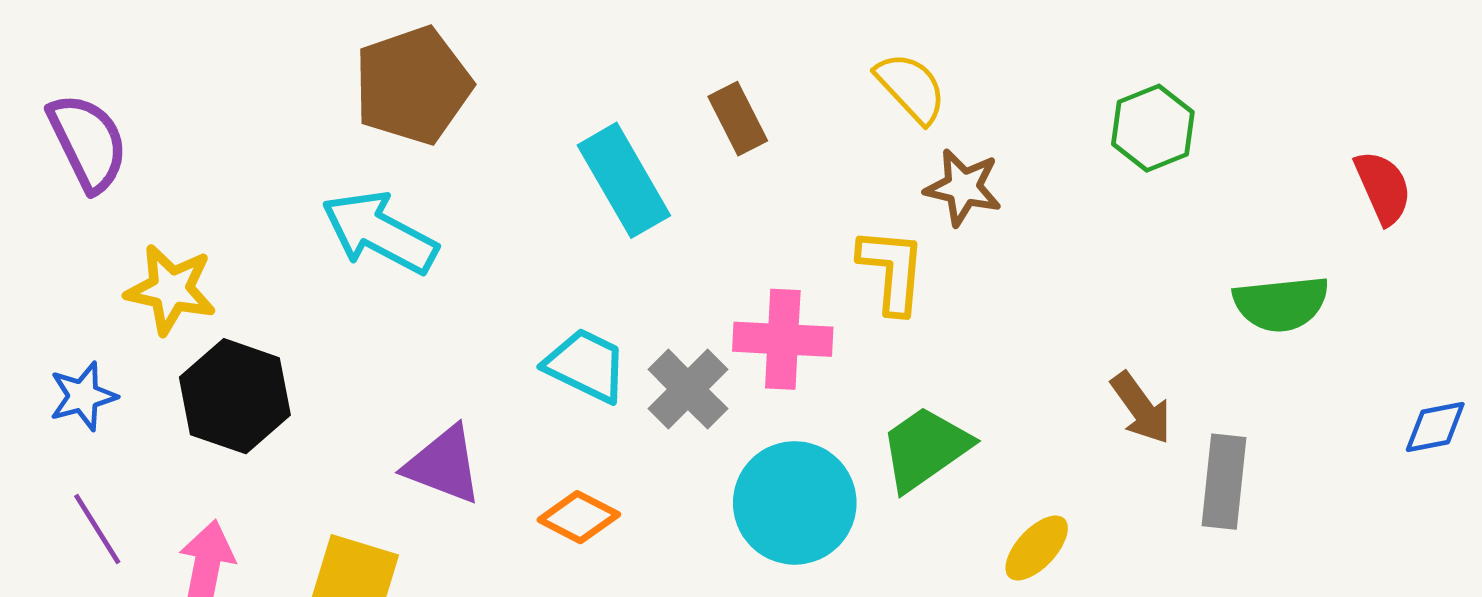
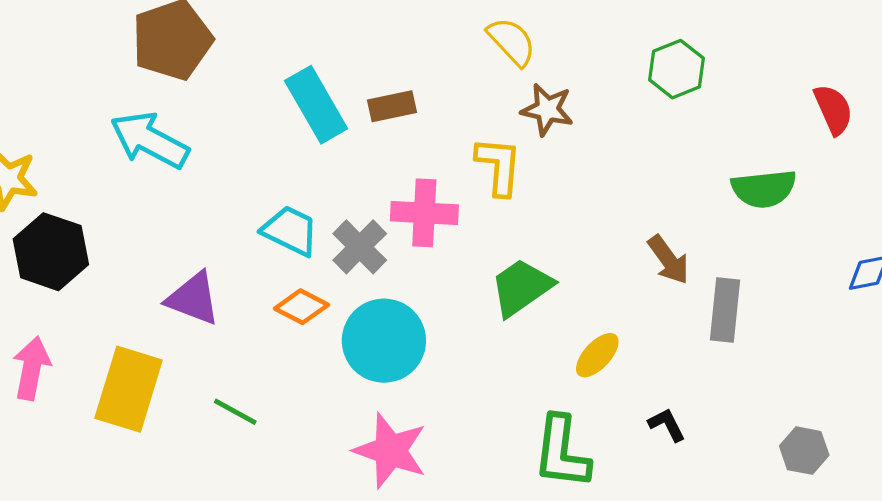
brown rectangle: (738, 119) -> (392, 106), moved, turned -75
cyan circle: (795, 503) -> (384, 341), moved
orange diamond: (579, 517) -> (301, 307), moved

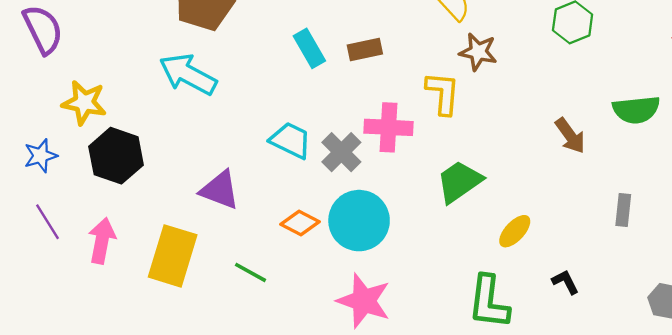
cyan rectangle: (316, 105) -> (309, 48), size x0.7
brown arrow: (668, 260) -> (570, 136), moved
orange diamond: (301, 307) -> (300, 223), moved
gray rectangle: (725, 310) -> (623, 210), moved, size x0.7

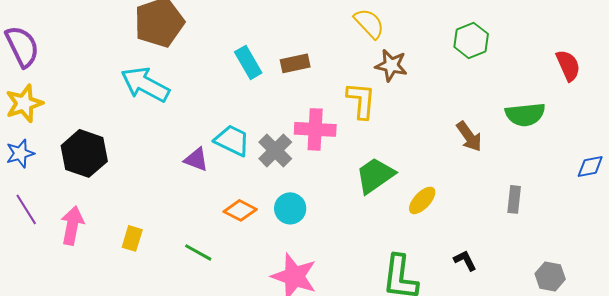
yellow star: (84, 103) -> (24, 103), moved, turned -30
purple triangle: (220, 190) -> (196, 159), moved, size x0.7
cyan circle: (359, 221) -> (290, 208), size x0.6
yellow ellipse: (515, 231) -> (422, 200), moved
yellow rectangle: (173, 256) -> (132, 238), size x0.5

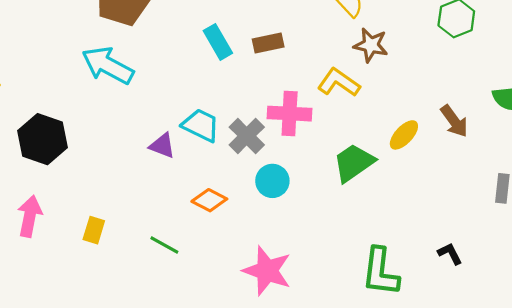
yellow L-shape: (361, 100) -> (339, 83), turned -60
yellow ellipse: (422, 200) -> (404, 135), moved
cyan circle: (290, 208) -> (272, 181), moved

